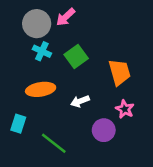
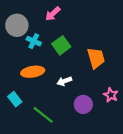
gray circle: (37, 24) -> (17, 25), moved
pink star: (125, 109) -> (111, 95), moved
cyan rectangle: (18, 124) -> (15, 99), turned -56

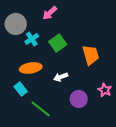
cyan cross: (34, 41) -> (32, 39), turned 32
cyan rectangle: (15, 99) -> (21, 89), moved

